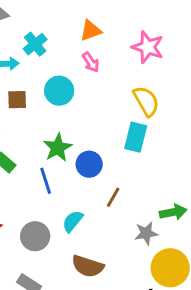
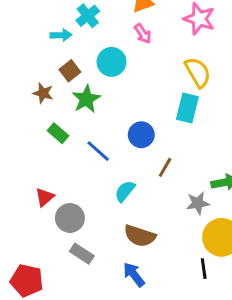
brown square: (17, 100) -> (70, 71), turned -36
green star: (58, 148) -> (86, 99), moved
blue line: (46, 181) -> (98, 151), turned -30
gray circle: (35, 236) -> (70, 218), moved

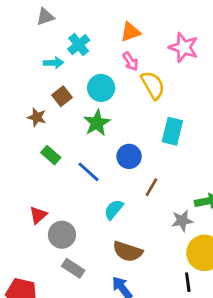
yellow semicircle: (198, 72) -> (153, 85), moved
green star: (86, 99) -> (97, 123), moved

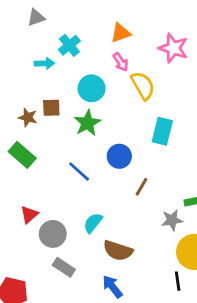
brown square: (62, 96) -> (51, 108), moved, turned 36
green rectangle: (51, 155) -> (22, 155), moved, size x1.4
cyan semicircle: (114, 210) -> (93, 223), moved

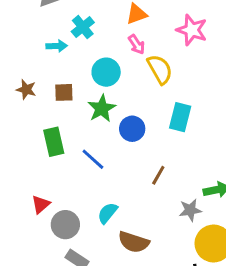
brown star: (28, 117) -> (26, 90), moved
green rectangle: (22, 155) -> (54, 142), moved, turned 36
blue circle: (119, 156) -> (132, 129), moved

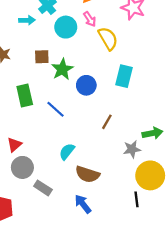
cyan circle: (106, 72) -> (66, 27), moved
brown square: (64, 92) -> (42, 57), moved
gray circle: (65, 225) -> (22, 167), moved

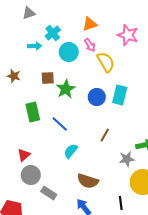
blue circle: (86, 85) -> (97, 97), moved
cyan semicircle: (67, 151) -> (71, 151), moved
black line: (137, 199) -> (121, 203), moved

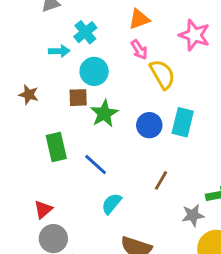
cyan circle: (69, 52) -> (94, 71), moved

